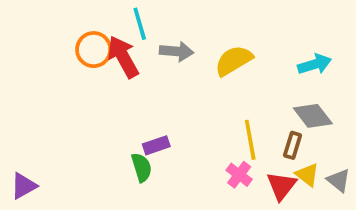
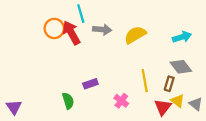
green semicircle: (142, 167) -> (68, 101), moved
pink cross: (239, 175) -> (121, 101), moved
purple triangle: (24, 186) -> (14, 107), turned -35

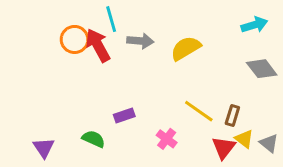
cyan arrow: (182, 37) -> (254, 25), moved
gray diamond: (181, 67) -> (262, 69), moved
yellow line: (145, 81) -> (199, 111), turned -45
green semicircle: (68, 101) -> (94, 139), turned -49
purple triangle: (14, 107) -> (44, 148), moved

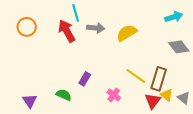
orange circle: (75, 39) -> (27, 27), moved
purple rectangle: (124, 116) -> (85, 79), turned -40
brown rectangle: (232, 116) -> (159, 79), size x1.6

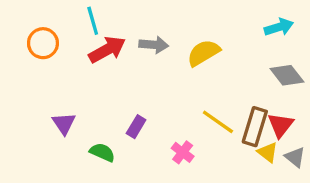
cyan line: (76, 13) -> (93, 21), moved
red arrow: (67, 31) -> (107, 50), turned 90
purple triangle: (30, 101) -> (64, 123), moved
red triangle: (153, 101) -> (280, 125), moved

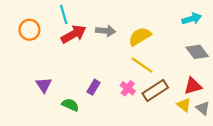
yellow line: (218, 122) -> (142, 65), moved
red triangle: (280, 125) -> (193, 86), turned 36
brown rectangle: (255, 127) -> (155, 90), moved, turned 40
pink cross: (183, 152) -> (128, 88), moved

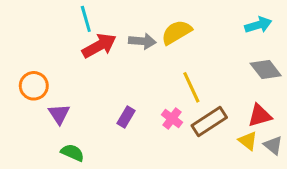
orange circle: (29, 30) -> (34, 86), moved
yellow semicircle: (140, 36) -> (176, 32), moved
yellow line: (142, 65) -> (191, 87), turned 30
green semicircle: (70, 105) -> (72, 153), moved

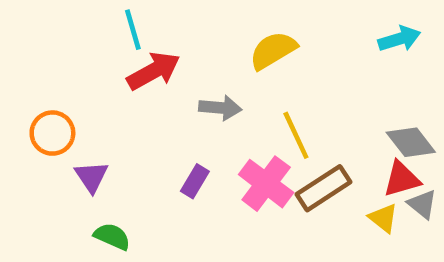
gray arrow: (142, 41) -> (220, 108), moved
gray diamond: (266, 69) -> (411, 142), moved
pink cross: (172, 119) -> (266, 184), size x1.6
gray triangle: (273, 145) -> (422, 204), moved

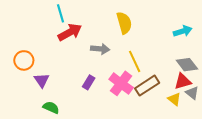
cyan arrow: (399, 39) -> (183, 31), moved
yellow semicircle: (273, 50) -> (124, 23), turned 105

